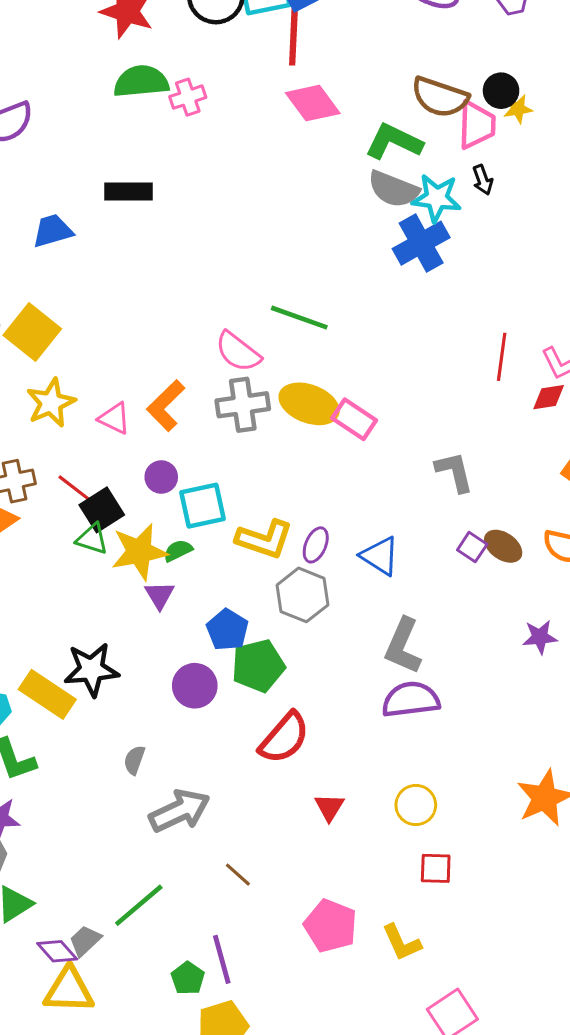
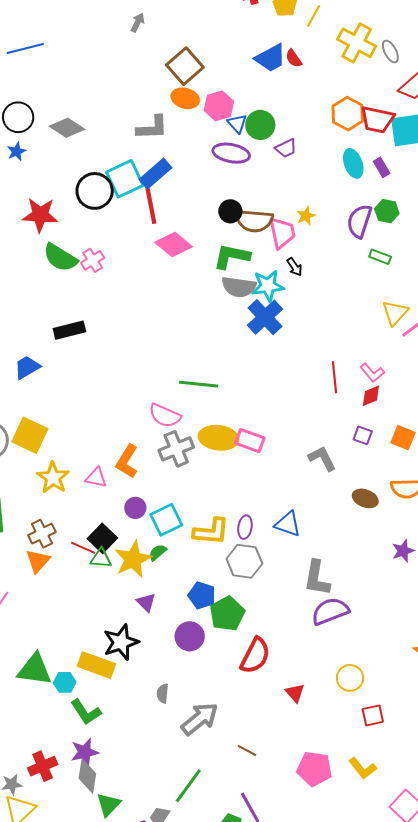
green semicircle: (141, 81) -> (60, 258), turned -129
black circle: (501, 91) -> (230, 211), moved
red line: (75, 488) -> (83, 548), moved
purple square: (472, 547) -> (363, 435), moved
purple triangle: (160, 595) -> (146, 602), moved

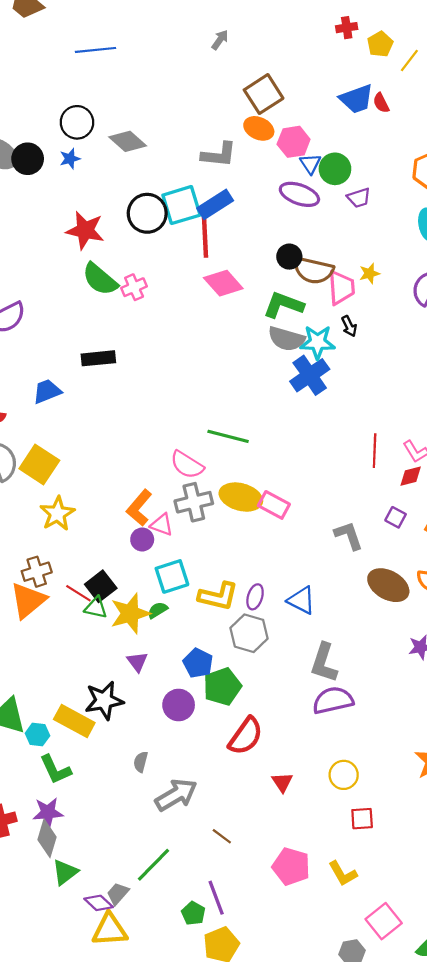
pink triangle: (96, 478) -> (162, 525), moved
brown ellipse: (365, 498) -> (388, 585), size x1.5
purple circle: (135, 508) -> (142, 540), moved
orange triangle: (38, 561) -> (28, 600), size x1.4

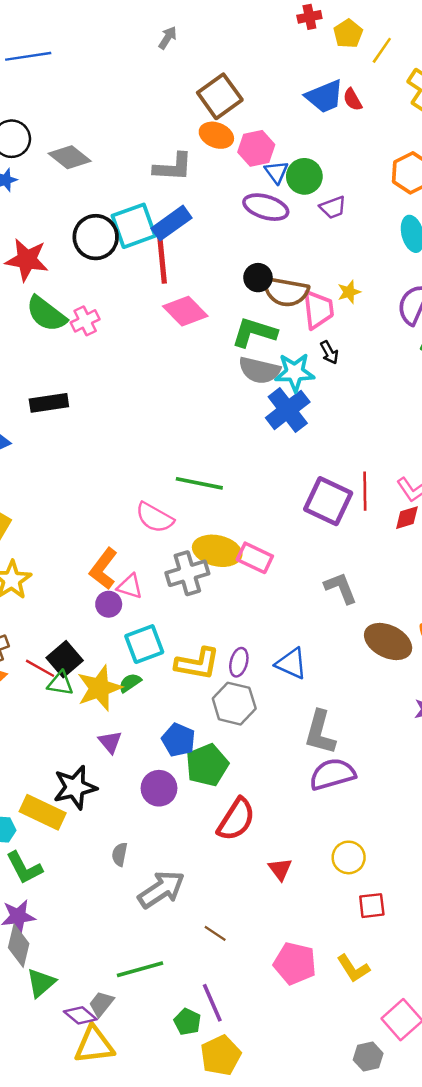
gray cross: (194, 502) -> (187, 573), moved
purple square: (396, 517) -> (328, 501), moved, size x2.0
green line: (154, 865) -> (140, 969), turned 33

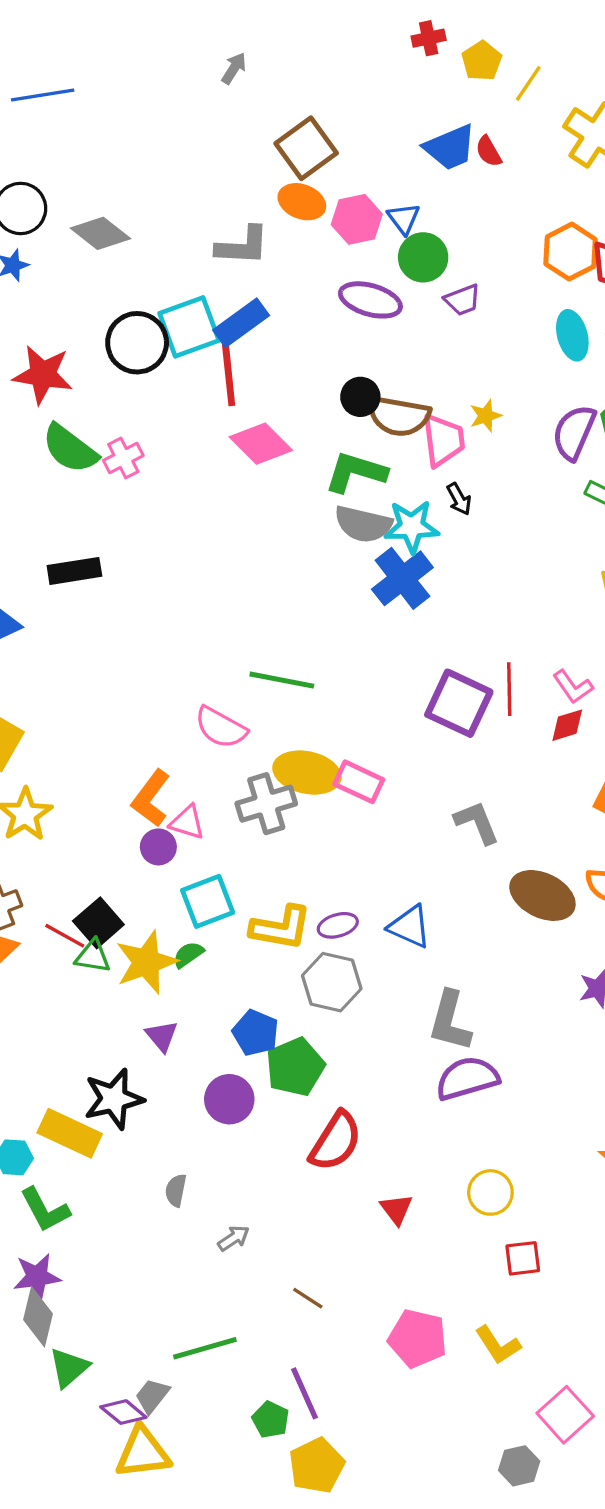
blue triangle: (276, 172) -> (404, 219), moved
purple ellipse: (239, 662) -> (338, 925), turned 60
gray arrow: (161, 889) -> (234, 1238), size x0.5

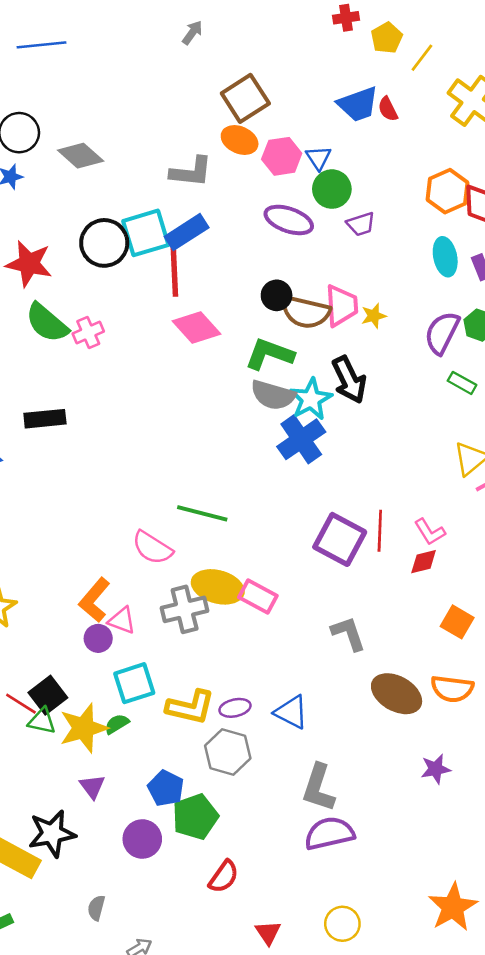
pink trapezoid: (443, 440) -> (342, 305), moved
black arrow: (459, 499) -> (349, 380), size x1.8
cyan star: (412, 527) -> (311, 399), turned -30
red semicircle: (336, 1141) -> (224, 877), size x0.7

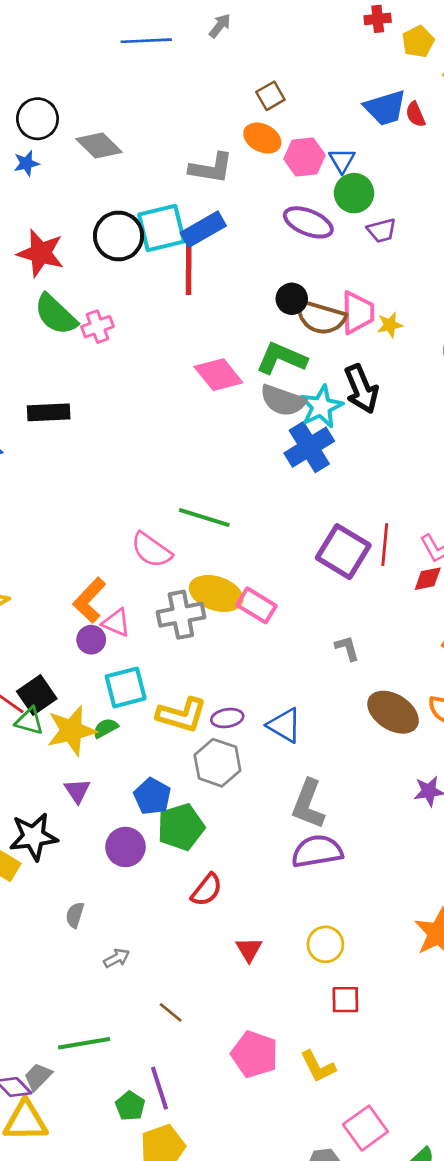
blue line: (42, 45) -> (146, 41), moved
brown square: (245, 98) -> (270, 96), size x0.6
pink diamond: (197, 327) -> (218, 375), moved
gray L-shape: (348, 634) -> (347, 648), size x0.7

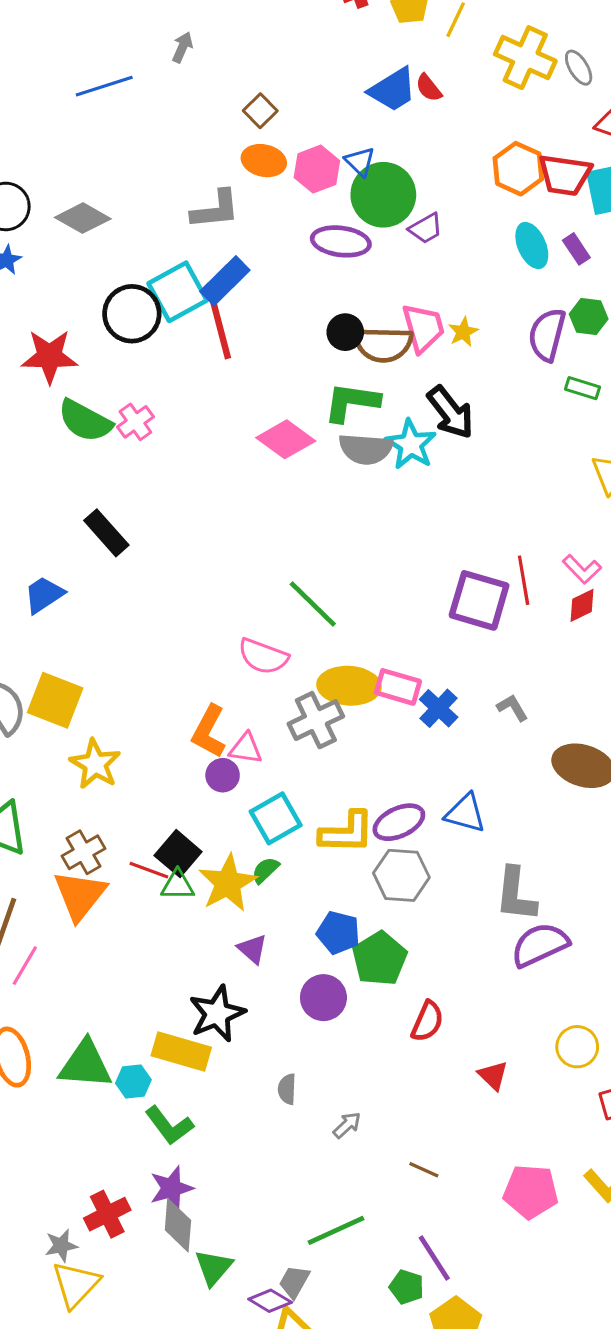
green circle: (354, 193) -> (383, 195), size x1.4
black rectangle: (49, 412) -> (106, 533), turned 66
blue cross: (309, 447) -> (439, 708), moved, size x0.7
green line: (204, 518) -> (313, 604), turned 42
purple ellipse: (227, 718) -> (399, 822), size x1.4

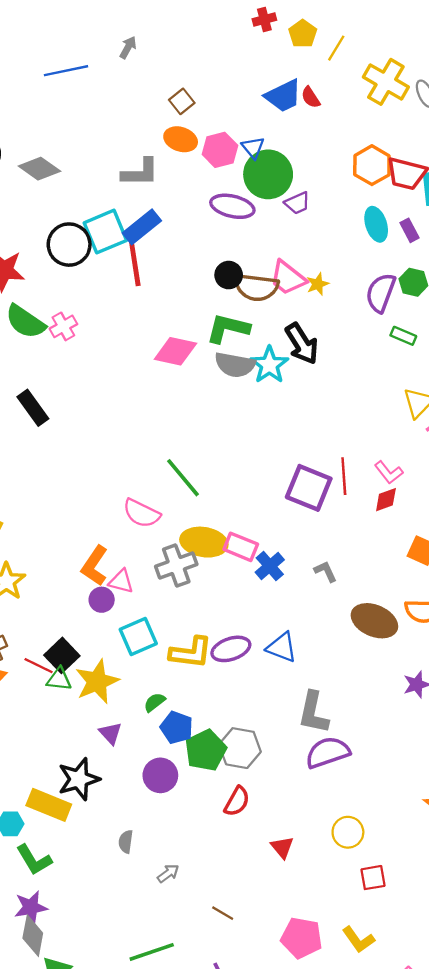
pink trapezoid: (423, 328) -> (288, 278), turned 138
pink diamond: (286, 439) -> (175, 351), turned -30
green semicircle: (265, 870) -> (154, 702), moved
gray hexagon: (401, 875) -> (240, 748), moved

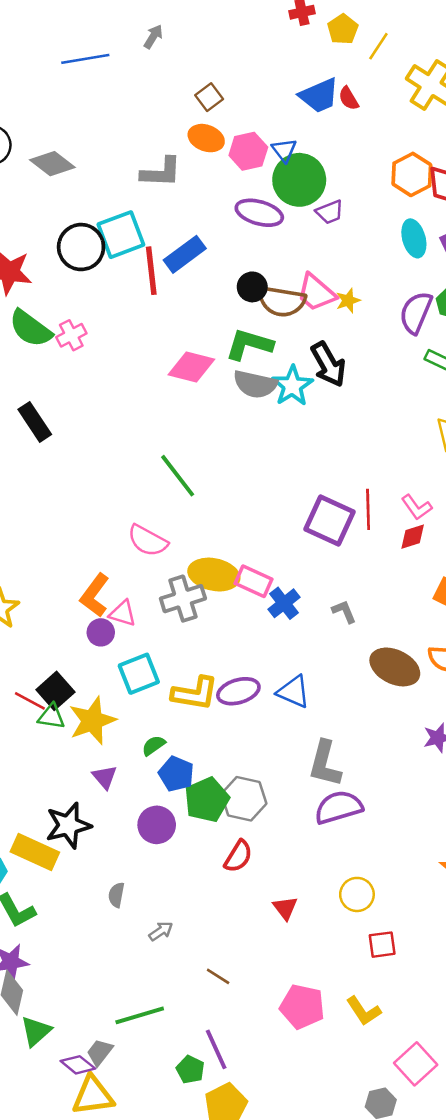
blue rectangle: (142, 227) -> (185, 254), moved
green line: (183, 478) -> (178, 476), moved

